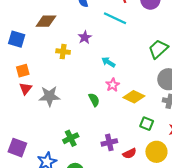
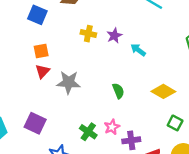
purple star: (85, 37) -> (114, 36), moved
pink star: (113, 85) -> (112, 127), moved
green cross: (71, 138) -> (88, 132), turned -35
purple square: (17, 148) -> (35, 123), moved

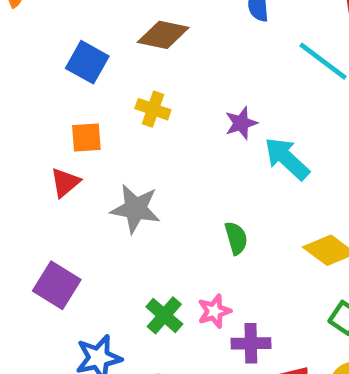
yellow cross: (88, 34) -> (153, 109), moved
cyan arrow: (138, 50) -> (287, 159), size x1.5
red triangle: (42, 71) -> (65, 182), moved

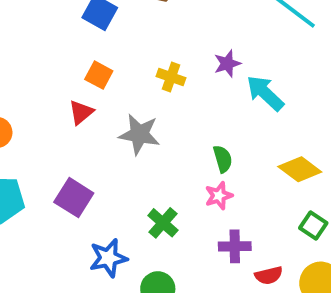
yellow cross: (153, 109) -> (171, 77), moved
orange square: (86, 138) -> (99, 75), turned 32
pink star: (214, 311) -> (219, 196), moved

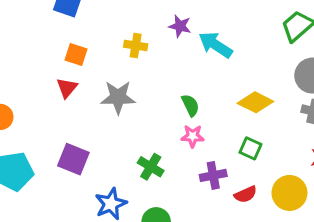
purple star: (227, 64) -> (180, 26), turned -30
pink star: (219, 196) -> (193, 136), turned 30
green square: (313, 225) -> (250, 148), moved

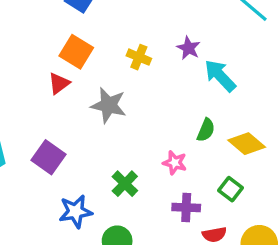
orange square: (76, 55) -> (76, 52), size x1.4
green semicircle: (190, 105) -> (206, 130), moved, turned 35

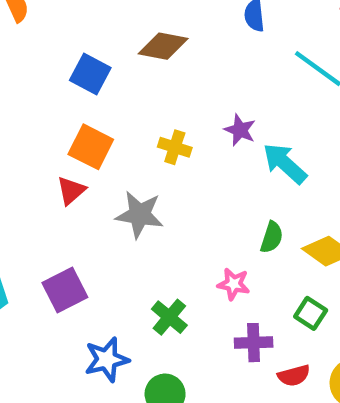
purple square: (48, 157) -> (65, 290), turned 32

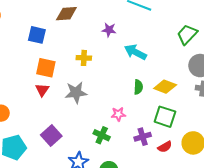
purple star: (240, 130) -> (109, 30), moved
pink star: (234, 284) -> (118, 114), moved
green square: (311, 313) -> (165, 117), size x1.5

